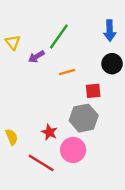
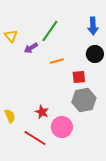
gray hexagon: (84, 118) -> (84, 100), moved

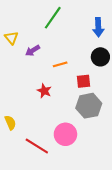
green line: (50, 31) -> (53, 18), moved
red star: (42, 112) -> (44, 91), moved

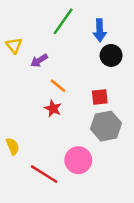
blue arrow: (98, 27) -> (100, 30), moved
black circle: (100, 57) -> (111, 55), moved
orange line: (60, 64) -> (58, 86), moved, turned 56

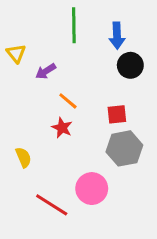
green line: (63, 21) -> (74, 25), turned -36
yellow semicircle: (13, 146) -> (23, 157), moved

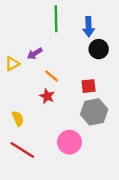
yellow triangle: (16, 53) -> (12, 64), moved, turned 40
red line: (52, 205) -> (22, 150), moved

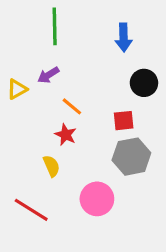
green line: (56, 19) -> (55, 26), moved
black circle: (99, 49) -> (144, 83), moved
yellow semicircle: (18, 119) -> (52, 166), moved

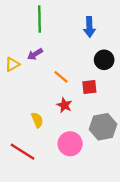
orange line: (72, 106) -> (61, 77), moved
red star: (66, 135) -> (64, 105), moved
gray hexagon: (131, 157) -> (103, 127), moved

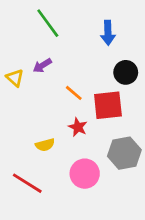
green line: (39, 19) -> (48, 23), turned -35
yellow triangle: (12, 64) -> (15, 78), turned -49
red square: (89, 87) -> (108, 105), size x1.6
yellow semicircle: (37, 120) -> (45, 145), turned 98

